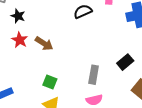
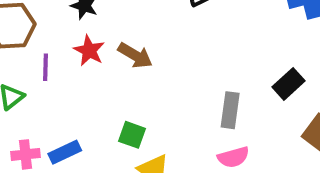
green square: (50, 82) -> (132, 135), moved

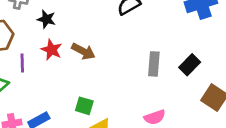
gray rectangle: (230, 110) -> (154, 64), moved

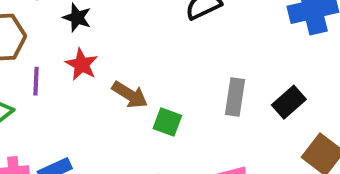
brown arrow: (83, 51) -> (130, 95), moved
green square: (84, 106) -> (167, 122), moved

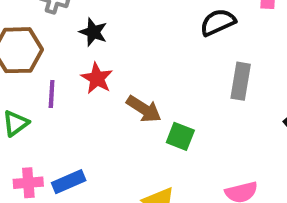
gray rectangle: (235, 97) -> (241, 81), moved

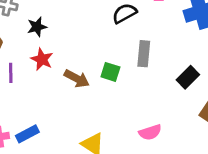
black star: (93, 32) -> (37, 27), turned -30
green square: (180, 136) -> (110, 72), moved

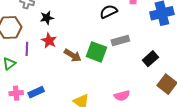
gray rectangle: (144, 54) -> (120, 41), turned 66
green square: (110, 72) -> (96, 52), size x1.5

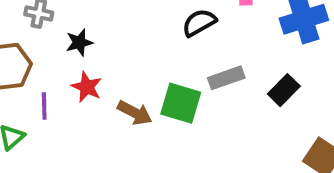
black rectangle: (150, 59) -> (284, 90), moved

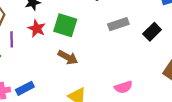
green square: (181, 103) -> (65, 25), moved
brown arrow: (135, 113) -> (68, 57), moved

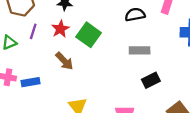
black rectangle: (152, 32) -> (151, 80), moved
brown arrow: (68, 57) -> (64, 61), moved

